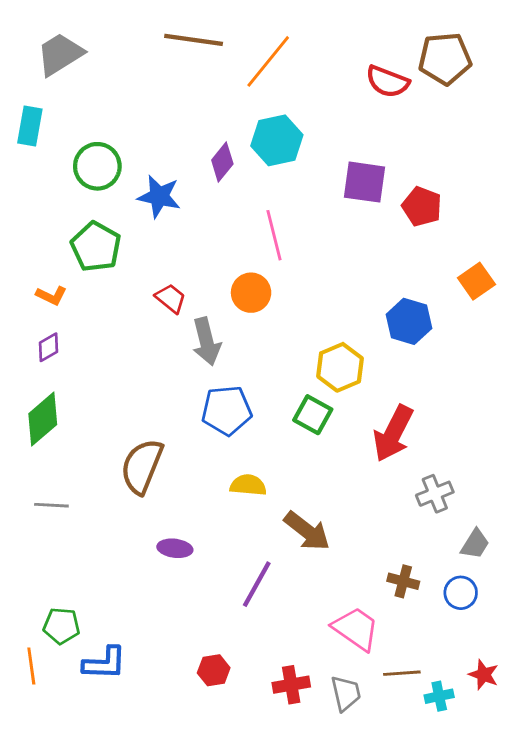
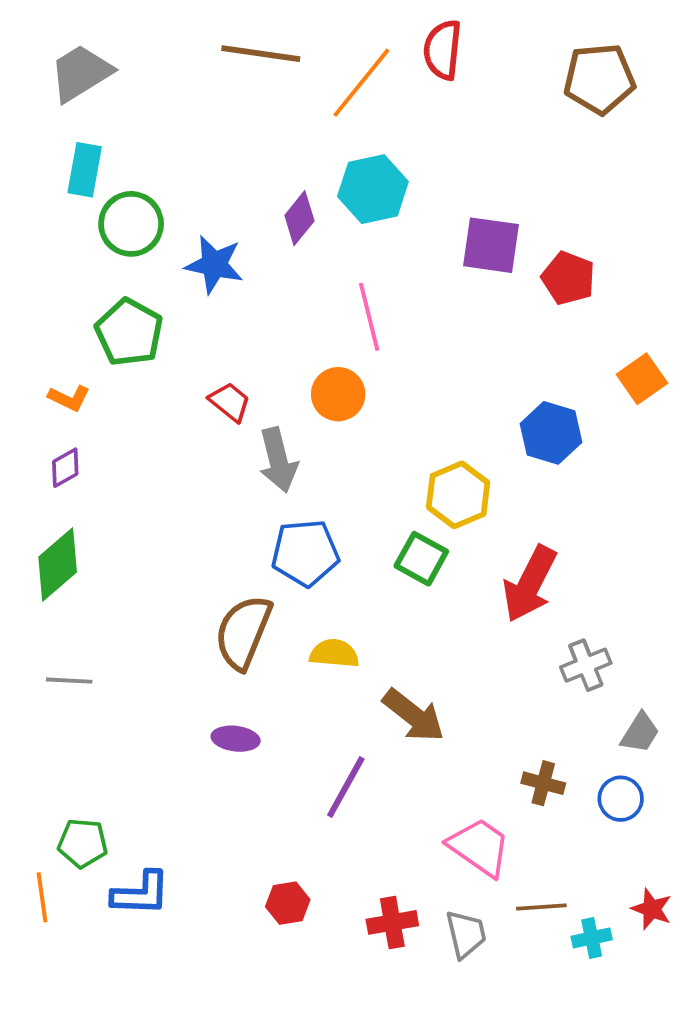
red semicircle: (387, 82) -> (443, 50), moved, turned 75
cyan rectangle: (30, 126) -> (85, 170), moved
brown semicircle: (142, 466) -> (243, 632), moved

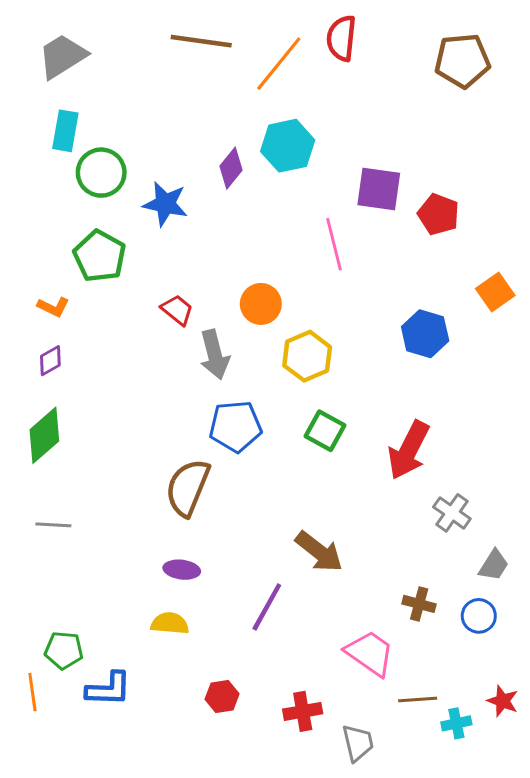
pink line: (369, 317) -> (334, 244), moved
yellow hexagon: (458, 495) -> (307, 356), moved
yellow semicircle: (334, 654) -> (170, 623), moved
gray cross: (586, 665) -> (452, 513), turned -33
gray trapezoid: (466, 934) -> (358, 743), moved

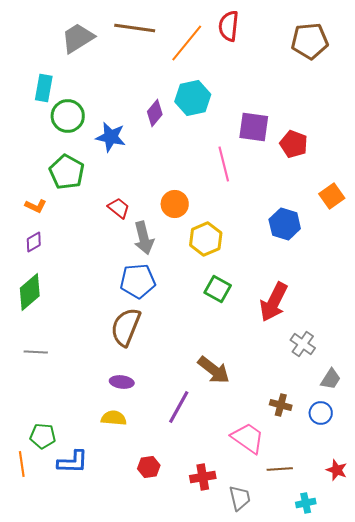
gray trapezoid: (62, 56) -> (78, 38), moved
blue pentagon: (235, 426) -> (138, 281), moved
cyan cross: (456, 723) -> (306, 503), moved

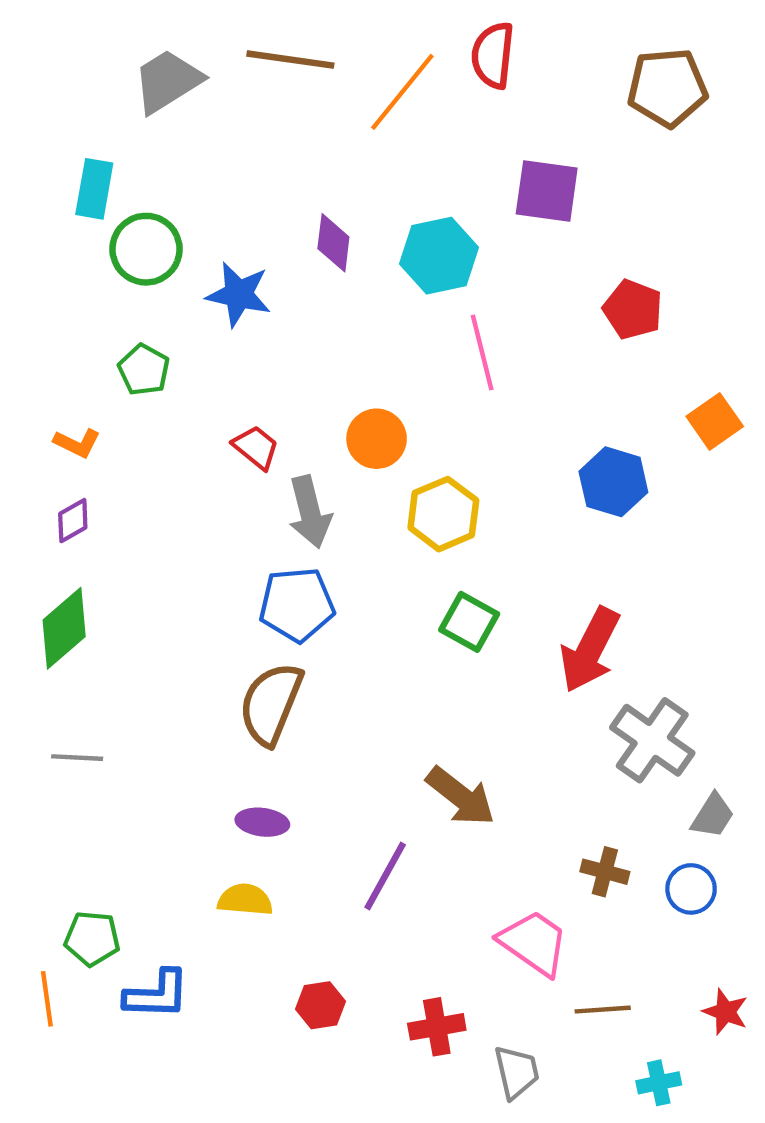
cyan hexagon: (193, 98) -> (439, 256), moved
purple diamond: (155, 113) -> (333, 243), turned -32
purple square: (254, 127) -> (547, 191), moved
green pentagon: (67, 172) -> (144, 370), size x0.7
gray cross: (303, 344) -> (652, 740), size x1.5

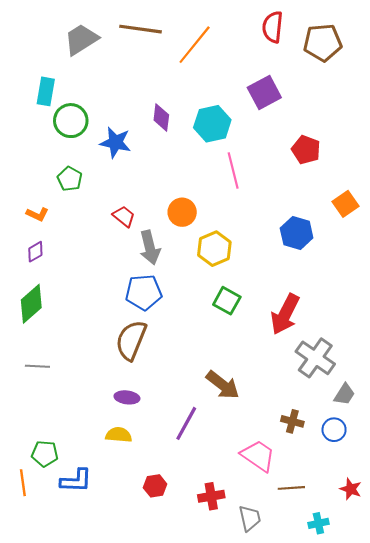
red semicircle: (493, 55) -> (273, 27), moved
purple square: (547, 191) -> (264, 93), turned -36

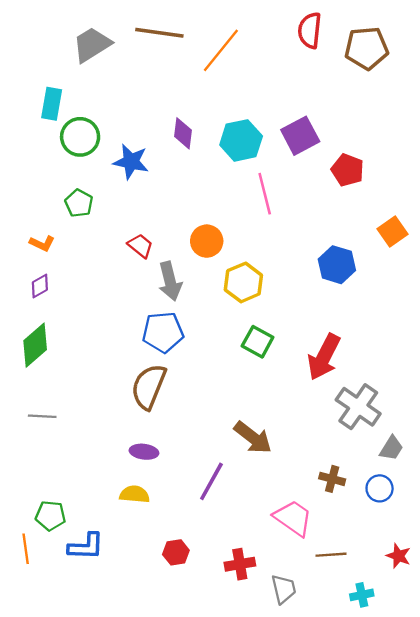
purple square: (264, 93) -> (300, 136), moved

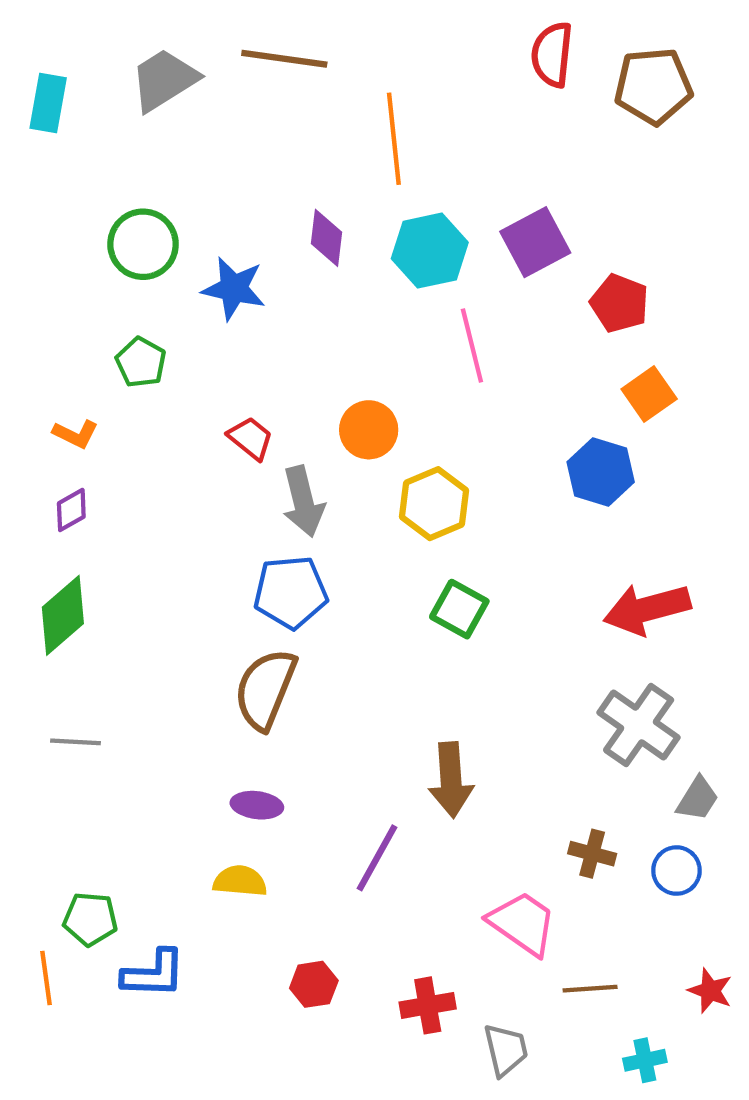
orange line: (221, 50) -> (394, 139), moved, turned -45
cyan rectangle: (52, 104) -> (48, 103), moved
orange square: (393, 232) -> (649, 394), moved
red arrow: (324, 357) -> (647, 609), moved, turned 48
brown arrow: (253, 438) -> (451, 780), turned 48

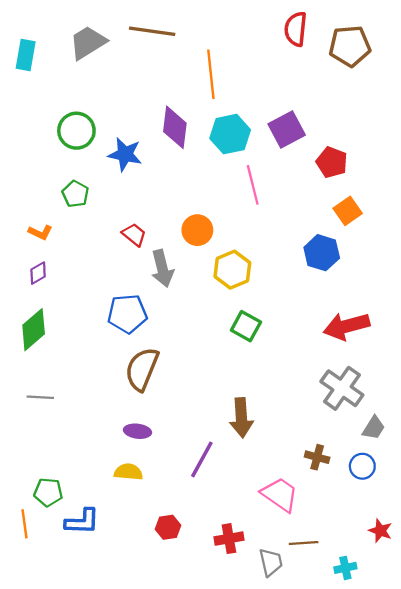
purple diamond: (326, 238) -> (175, 127), size x1.4
blue pentagon: (291, 592) -> (127, 314), moved
brown line: (590, 989) -> (304, 543), moved

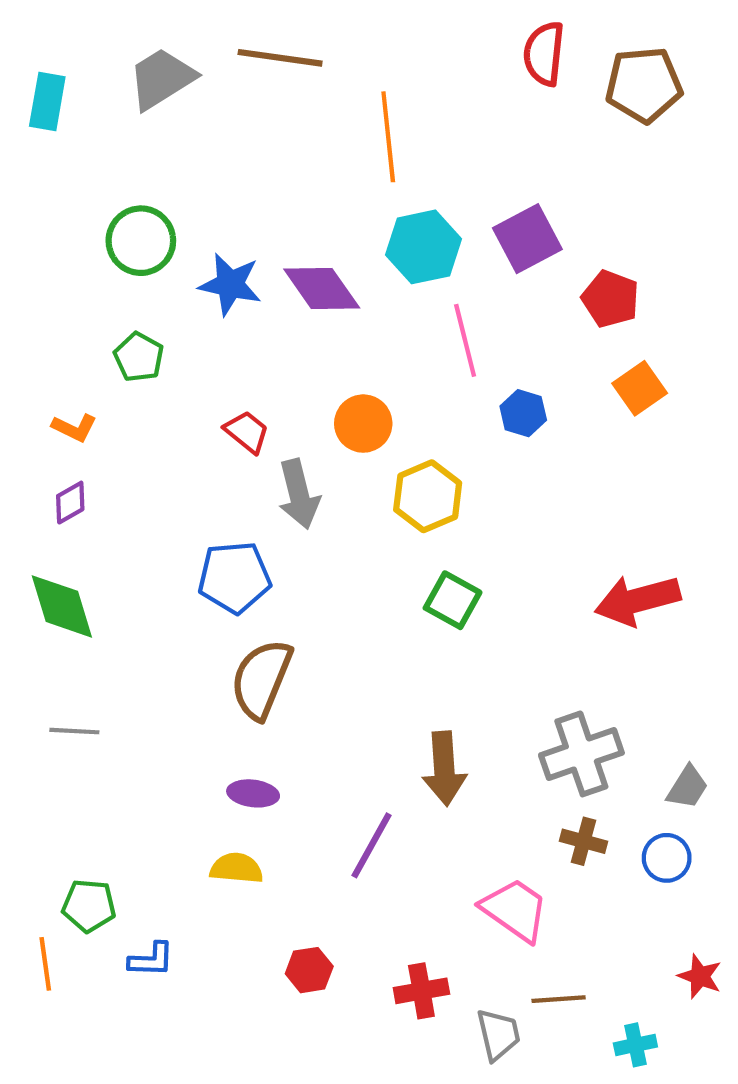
purple diamond: (175, 127) -> (322, 288), moved, turned -42
blue hexagon: (322, 253) -> (523, 413), moved, size x0.7
green diamond: (34, 330) -> (62, 606), turned -66
gray cross: (342, 388) -> (581, 754), moved, turned 36
blue L-shape: (82, 522) -> (151, 960), size x0.7

